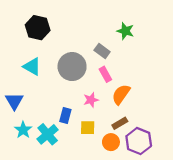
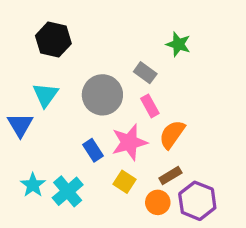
cyan triangle: (32, 67) -> (46, 95), turned 36
pink star: (91, 100) -> (129, 142), size x1.6
blue triangle: (14, 101) -> (20, 125), moved
blue rectangle: (65, 115) -> (93, 150), moved, turned -48
yellow square: (88, 128) -> (125, 182), turned 32

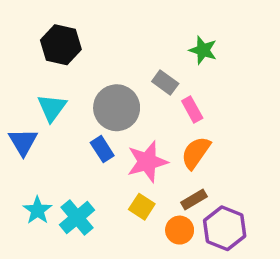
pink rectangle: (150, 106) -> (192, 110), moved
blue rectangle: (93, 150) -> (102, 149), moved

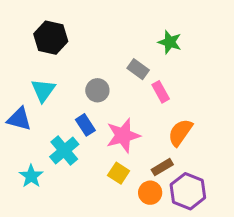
gray circle: (117, 108) -> (97, 90), size x0.6
blue triangle: (23, 142) -> (19, 119), turned -44
orange semicircle: (196, 153) -> (180, 132), moved
cyan cross: (77, 217) -> (64, 151), moved

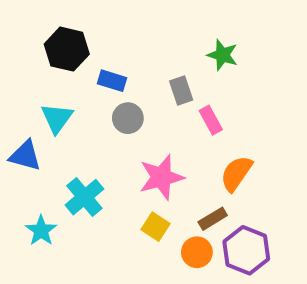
gray rectangle: (138, 69) -> (181, 91), turned 35
blue rectangle: (85, 125) -> (112, 81), moved, turned -40

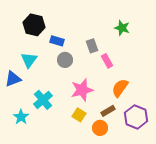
green star: (223, 55) -> (122, 28), moved
blue triangle: (25, 156) -> (13, 79), turned -36
purple hexagon: (246, 250) -> (136, 117), moved

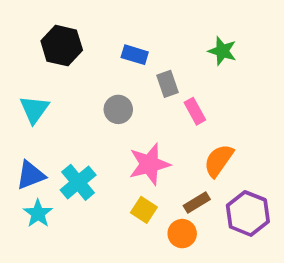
blue rectangle: (57, 41) -> (135, 55), moved
cyan triangle: (29, 60) -> (34, 109), moved
blue triangle: (13, 79) -> (31, 175), moved

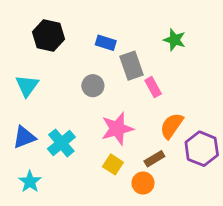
gray rectangle: (168, 84) -> (132, 66), size x1.4
cyan star: (38, 213) -> (30, 182), moved
purple hexagon: (248, 213) -> (202, 149), moved

